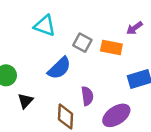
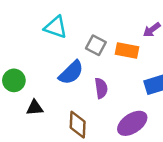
purple semicircle: (87, 96) -> (101, 88), moved
black triangle: (25, 101) -> (35, 108), turned 42

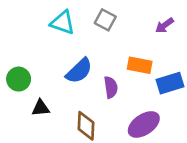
gray square: (96, 45) -> (105, 20), moved
orange rectangle: (127, 50) -> (140, 65), moved

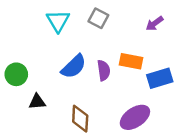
cyan triangle: (63, 23) -> (58, 21), turned 40
purple semicircle: (111, 87) -> (104, 70), moved

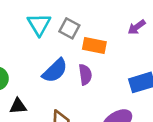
gray square: (98, 18) -> (69, 28), moved
orange rectangle: (131, 61) -> (94, 46), moved

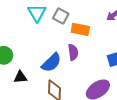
blue semicircle: (55, 71) -> (51, 63), moved

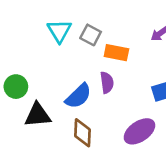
black triangle: (20, 77) -> (38, 115), size x1.5

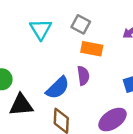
gray square: (91, 35) -> (81, 24), moved

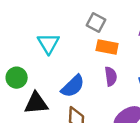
cyan triangle: (41, 29) -> (48, 43), moved
purple semicircle: (83, 76) -> (111, 76), moved

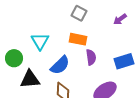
cyan triangle: (48, 43) -> (40, 41), moved
orange rectangle: (107, 47) -> (78, 39), moved

